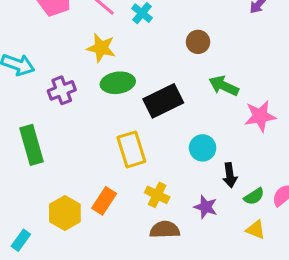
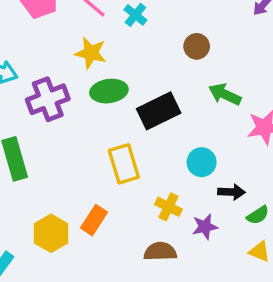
purple cross: (62, 90) -> (48, 99), size x1.4
black arrow: (230, 175) -> (231, 192), turned -80
yellow cross: (157, 195) -> (168, 207), moved
purple star: (206, 207) -> (205, 227), turned -30

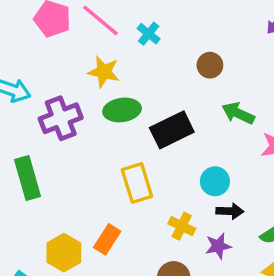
black arrow: (231, 192) -> (230, 211), moved

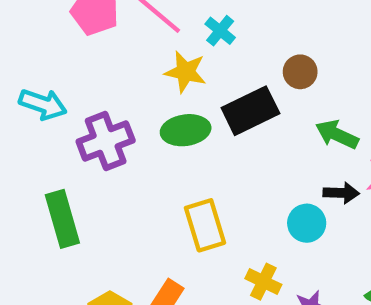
yellow star: (104, 72) -> (186, 72), moved
black rectangle: (172, 130) -> (250, 111), moved
black arrow: (230, 211) -> (341, 193), moved

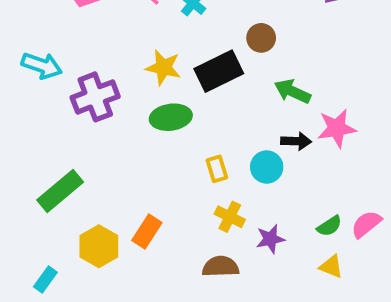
yellow star: (186, 72) -> (163, 67), moved
green ellipse: (186, 130) -> (171, 117), moved
green rectangle: (62, 219) -> (60, 191), moved, turned 66
yellow rectangle: (205, 225) -> (217, 169), moved, size x0.6

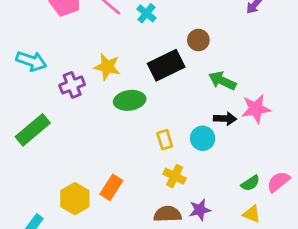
yellow star: (163, 67) -> (107, 67), moved
purple cross: (95, 97) -> (72, 85), size x0.7
green rectangle: (60, 191) -> (33, 130), moved
purple star: (270, 239) -> (200, 210), moved

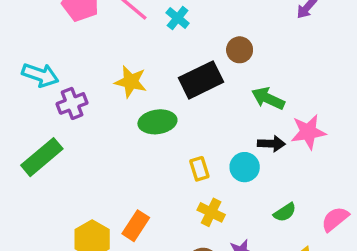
purple cross: (72, 85) -> (72, 103), moved
green semicircle: (250, 183) -> (285, 212), moved

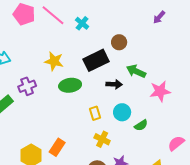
purple cross: (72, 103) -> (27, 86), moved
black arrow: (271, 144) -> (114, 84), moved
green semicircle: (285, 212) -> (141, 125), moved

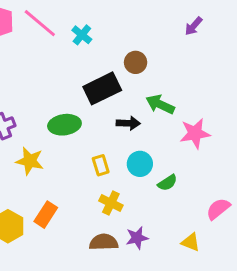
yellow star: (54, 61) -> (30, 161), moved

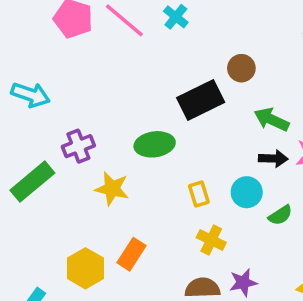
cyan cross: (82, 35) -> (176, 17), moved
black arrow: (128, 123) -> (273, 159), moved

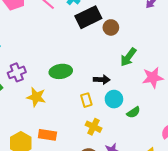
black rectangle: (201, 100) -> (88, 17), moved
green arrow: (272, 120) -> (128, 57), turned -78
black arrow: (273, 159) -> (102, 80), moved
orange rectangle: (132, 254) -> (47, 135), turned 66

